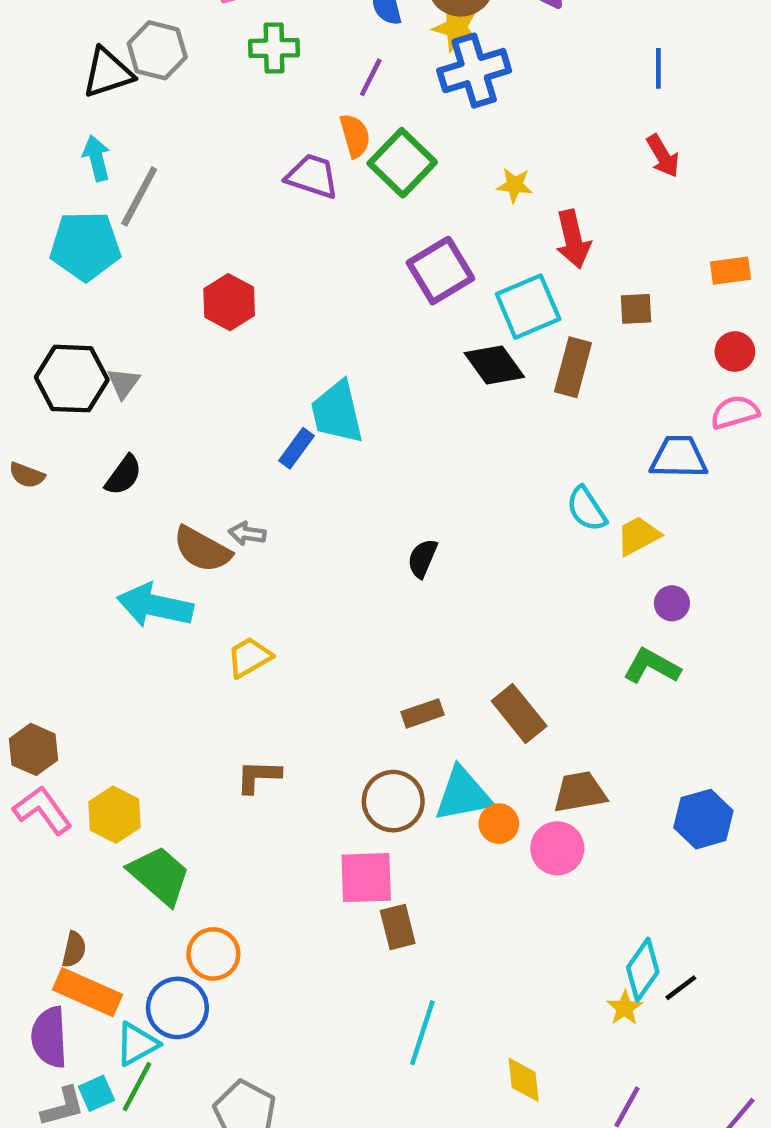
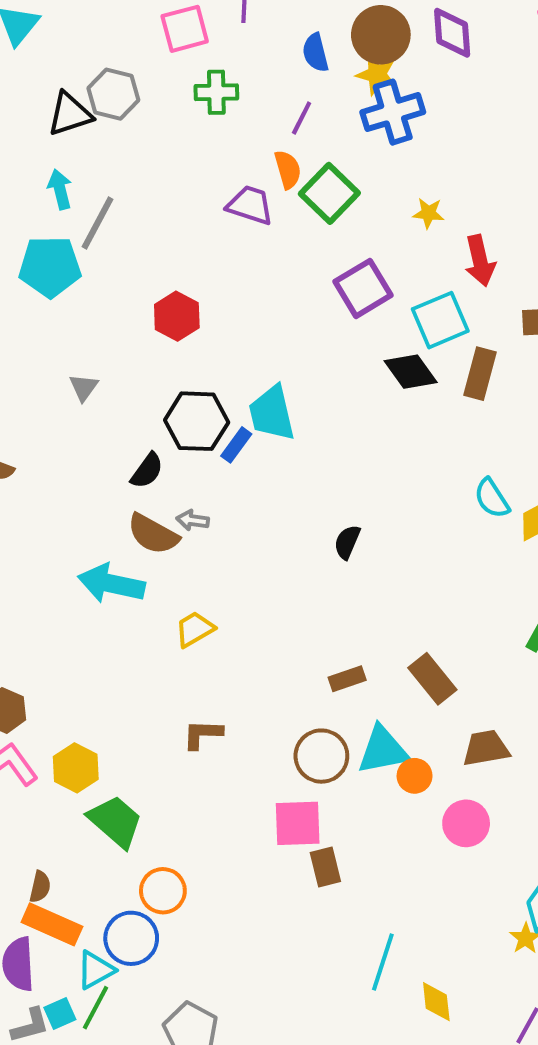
black hexagon: (72, 379) -> (197, 421), moved
black semicircle: (123, 475) -> (147, 471), moved
pink circle: (557, 848) -> (466, 823), moved
cyan line: (422, 1033) -> (383, 962), moved

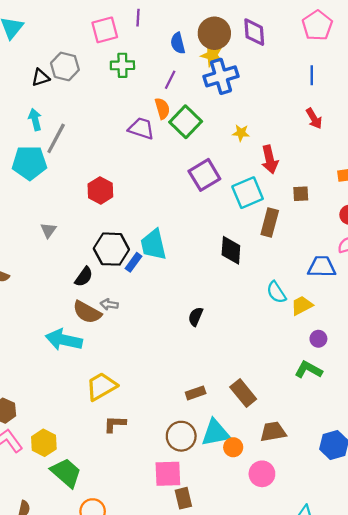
black triangle: (70, 114) -> (41, 77), size x0.7
black diamond: (411, 372) -> (231, 250), moved, turned 40
yellow trapezoid: (195, 629) -> (101, 386), moved, size x1.4

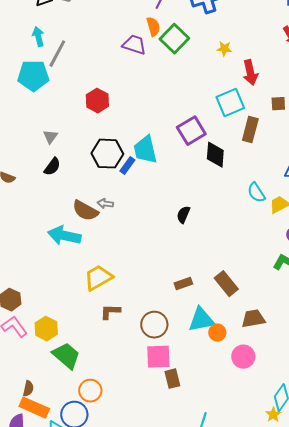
purple square: (204, 175) -> (191, 131), moved
black semicircle: (84, 277) -> (52, 167), moved
brown circle: (181, 436) -> (154, 325), moved

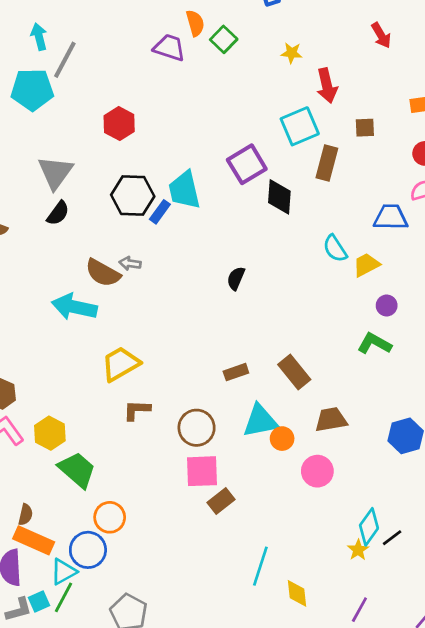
green square: (174, 39) -> (224, 39), size x0.7
gray triangle: (50, 137) -> (55, 172), size x1.8
brown rectangle: (172, 379) -> (221, 501), turned 66

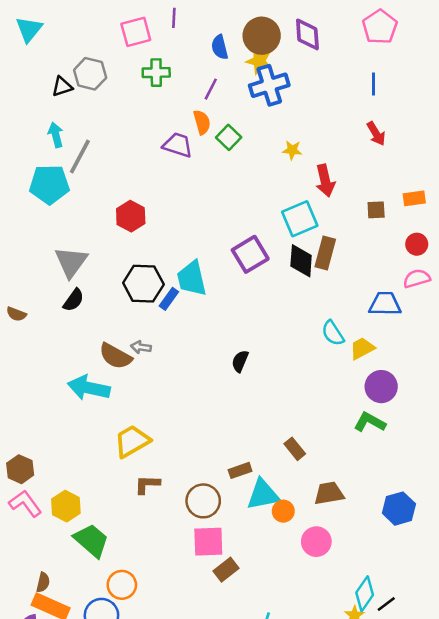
brown square: (365, 128) -> (376, 210), moved
black diamond: (279, 197) -> (301, 261), moved
purple circle: (387, 306) -> (381, 387), size x1.6
brown rectangle: (236, 372) -> (240, 470), moved
brown rectangle: (294, 372) -> (295, 449), size x0.7

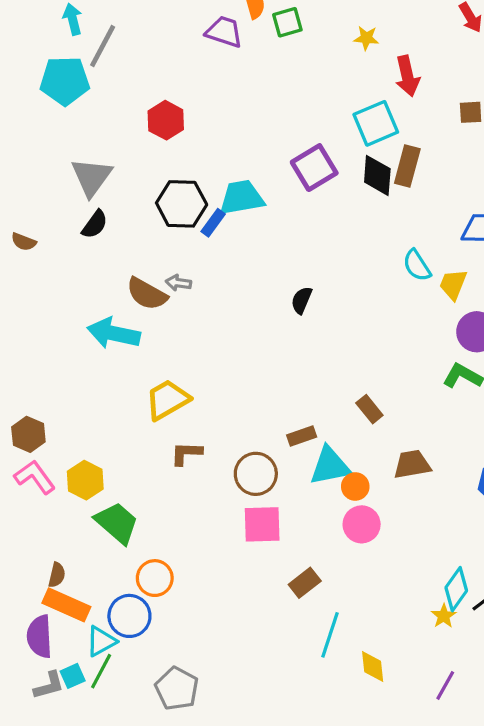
green square: (229, 137) -> (287, 22), turned 30
cyan trapezoid: (192, 278) -> (242, 198), turned 93
yellow trapezoid: (362, 348) -> (453, 284), turned -40
pink circle: (316, 542) -> (362, 524), moved
brown rectangle: (226, 570) -> (305, 583), moved

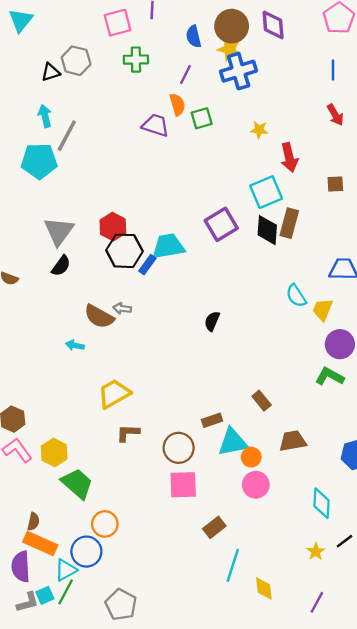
red hexagon: (166, 120) -> (113, 227), moved
cyan arrow: (114, 333) -> (75, 345), size x0.5
cyan diamond: (456, 589) -> (321, 503), moved, turned -32

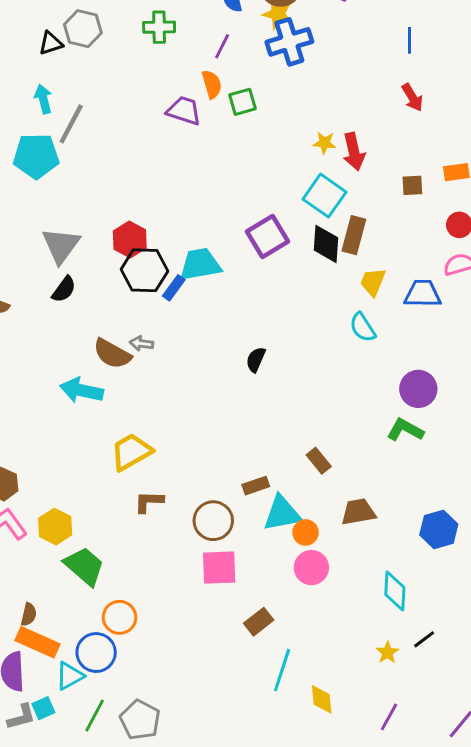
yellow star: (259, 130) -> (325, 143), moved
cyan square: (266, 192) -> (325, 196), turned -32
yellow trapezoid: (323, 310) -> (373, 282), moved
cyan arrow: (75, 345) -> (81, 390), size x1.8
green line: (66, 592) -> (95, 715), moved

